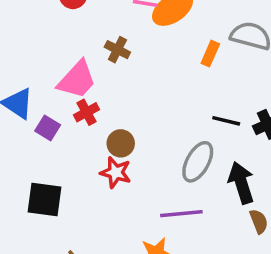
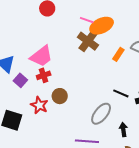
brown cross: (117, 50) -> (88, 41), moved, size x1.5
red star: (116, 172) -> (39, 105), moved
black arrow: (241, 183) -> (123, 130), size x0.6

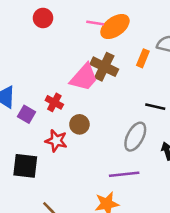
brown cross: (88, 41) -> (104, 67), moved
pink trapezoid: (41, 56) -> (84, 77), moved
red cross: (44, 75) -> (54, 102), turned -32

